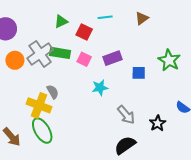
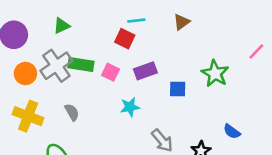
green triangle: (61, 21) -> (62, 26), moved
red square: (84, 32) -> (125, 39), moved
yellow cross: (39, 105) -> (28, 116), moved

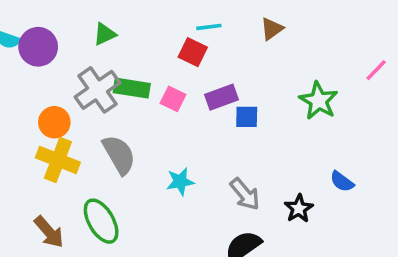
orange circle: (25, 73) -> (54, 122), moved
blue square: (178, 89) -> (247, 117), moved
cyan star: (130, 107) -> (180, 182), moved
gray semicircle: (72, 112) -> (119, 155), size x1.6

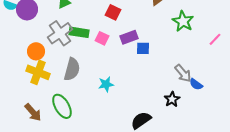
pink line: (376, 70) -> (215, 39), moved
green star: (319, 101) -> (183, 21), moved
gray semicircle: (119, 155) -> (72, 69), turned 45
gray arrow: (245, 194) -> (183, 73), moved

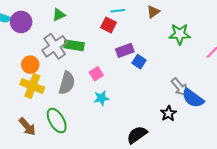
green star: (183, 21) -> (180, 34), turned -30
pink square: (102, 38) -> (96, 74), moved, turned 32
blue square: (143, 48) -> (139, 62), turned 32
blue semicircle: (196, 84) -> (193, 98), size x1.6

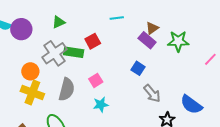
brown triangle: (153, 12) -> (152, 28), moved
red square: (109, 25) -> (93, 41), moved, turned 35
purple rectangle: (125, 50) -> (147, 40), moved, turned 60
gray arrow: (180, 87) -> (152, 94), moved

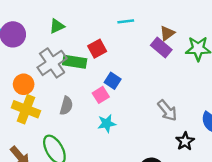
blue square: (138, 68) -> (113, 81), moved
gray semicircle: (67, 89) -> (66, 106), size x0.7

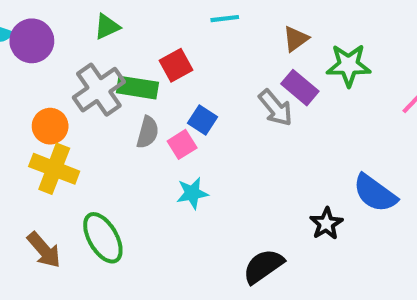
purple rectangle: (161, 47) -> (300, 88), moved
gray semicircle: (66, 106) -> (148, 132), moved
gray arrow: (167, 110) -> (275, 108), moved

